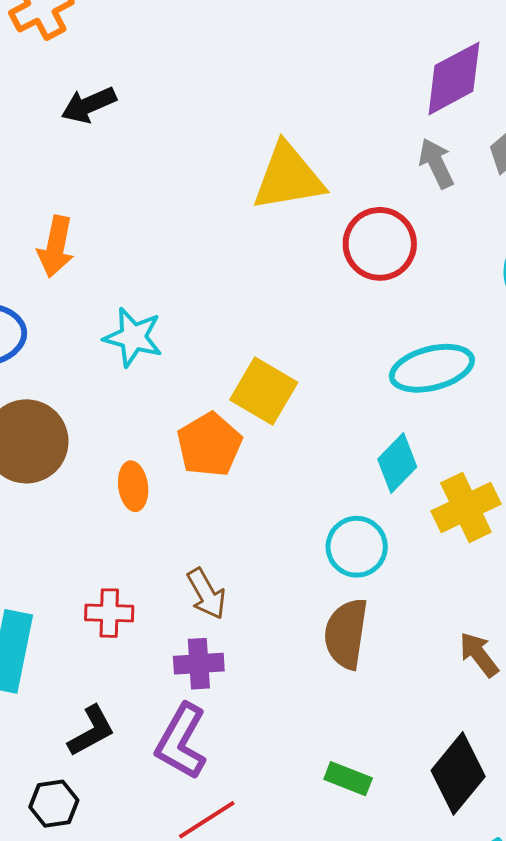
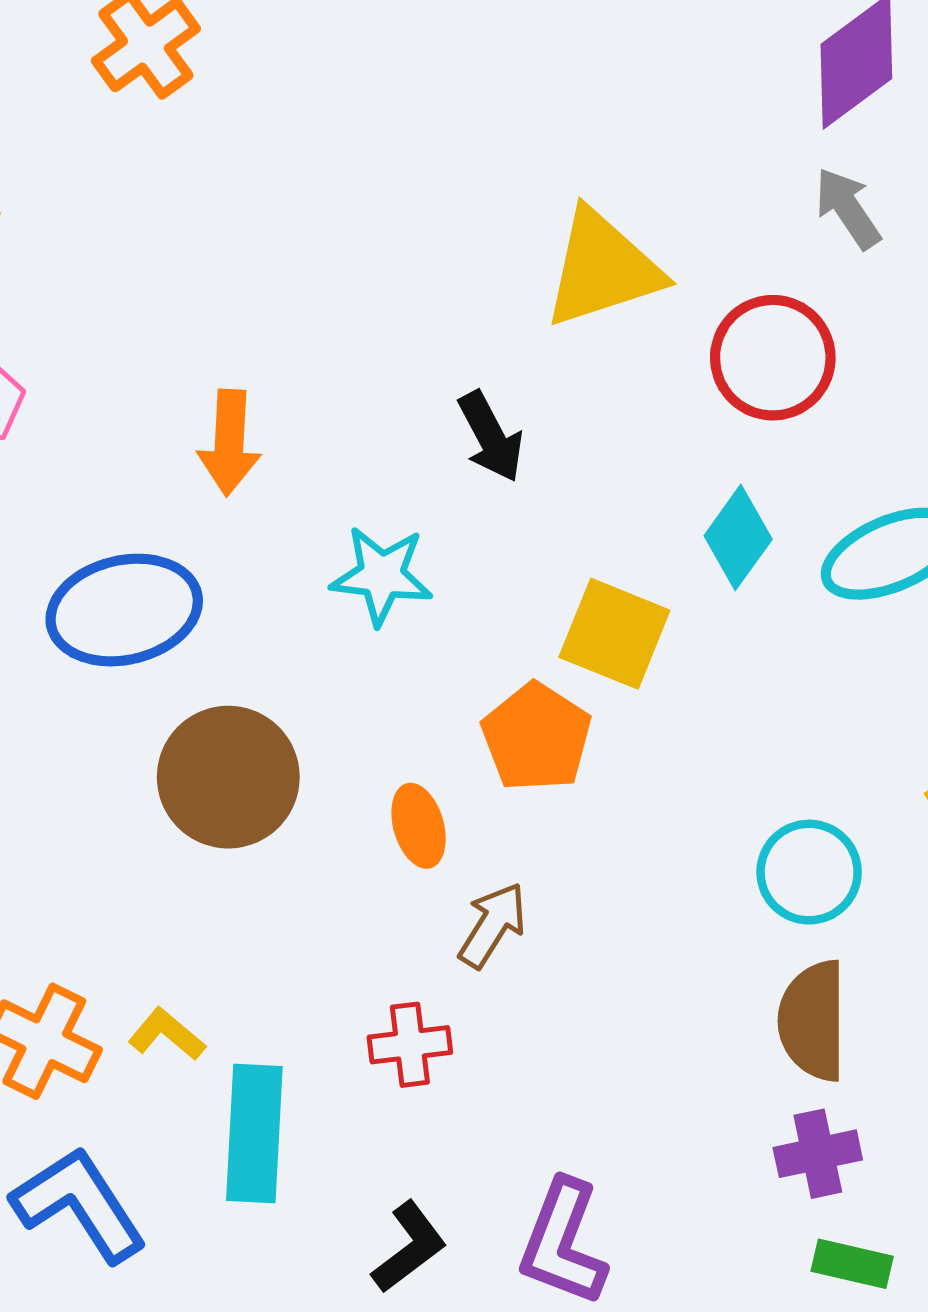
black arrow: (89, 105) -> (491, 437), moved, turned -86
cyan diamond: (397, 463) -> (738, 537), moved
brown arrow: (206, 594) -> (493, 925), moved, turned -110
purple cross: (199, 664) -> (818, 1154), moved

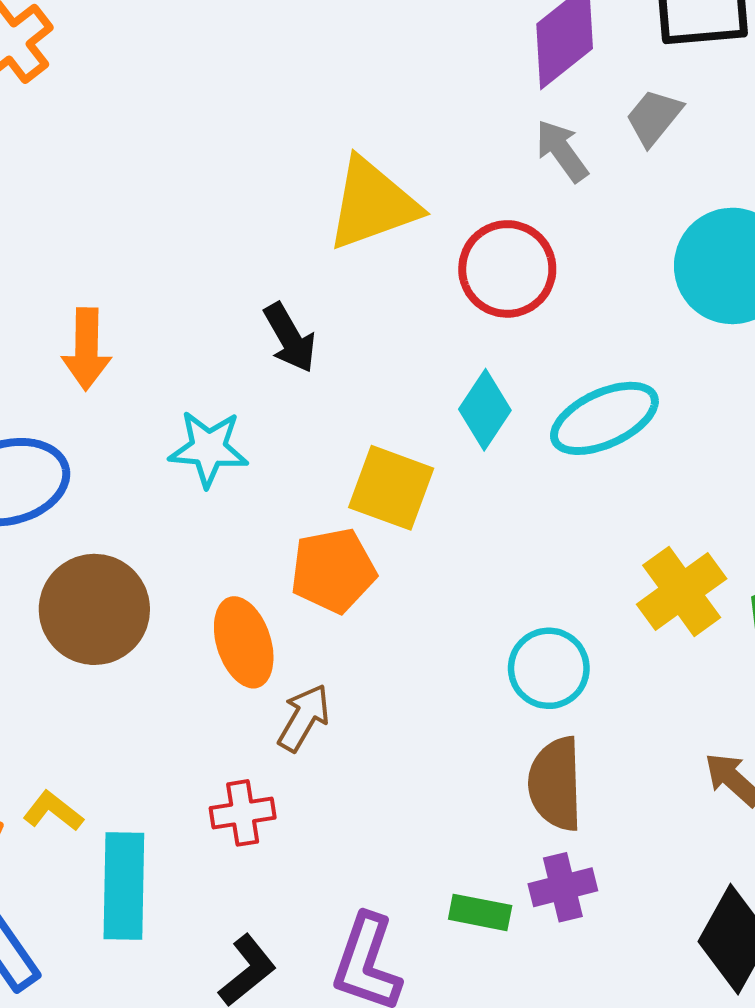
orange pentagon: (536, 737) -> (333, 570), turned 30
orange ellipse: (419, 826) -> (244, 642), size x1.4
green rectangle: (852, 1264) -> (480, 912), moved

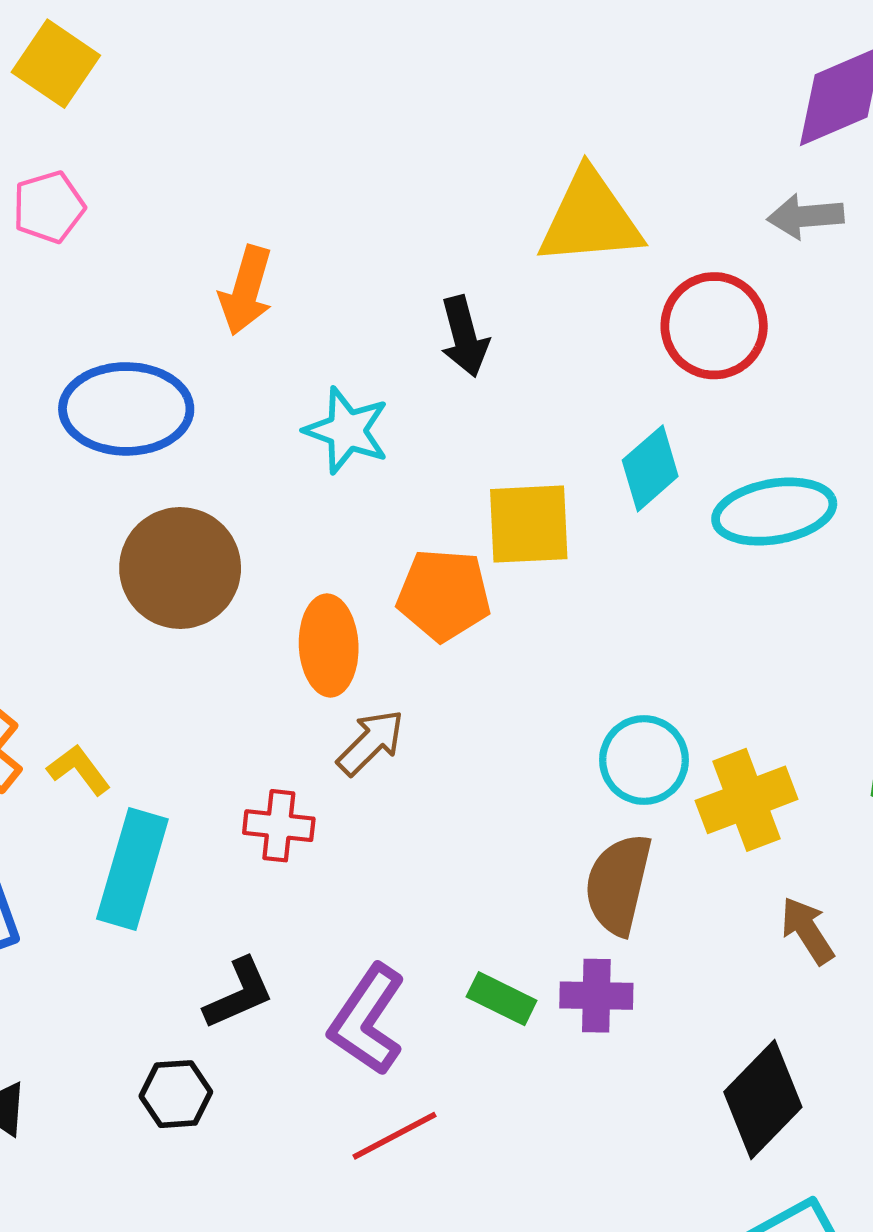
gray arrow: (562, 151) -> (805, 216), turned -74
yellow square: (391, 488) -> (529, 524), turned -38
yellow cross: (682, 591) -> (747, 800), moved

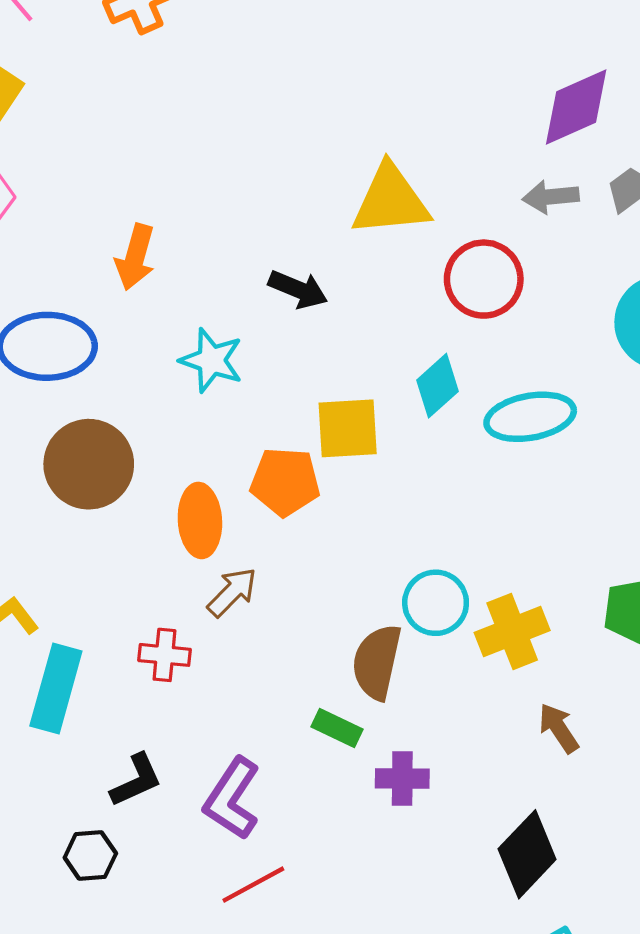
black arrow: (464, 336) -> (298, 289), turned -52
brown semicircle: (618, 884) -> (377, 662), moved
green rectangle: (502, 999) -> (337, 728), moved

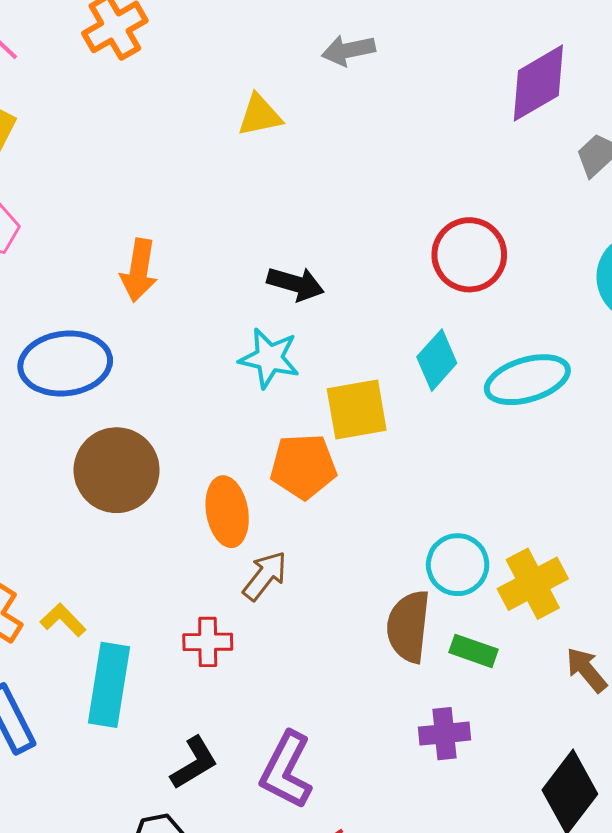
gray arrow: (551, 197) -> (348, 50), moved
yellow triangle: (390, 200) -> (260, 115), moved, size x0.6
cyan star: (211, 360) -> (269, 358), moved
green rectangle: (337, 728) -> (474, 651), moved

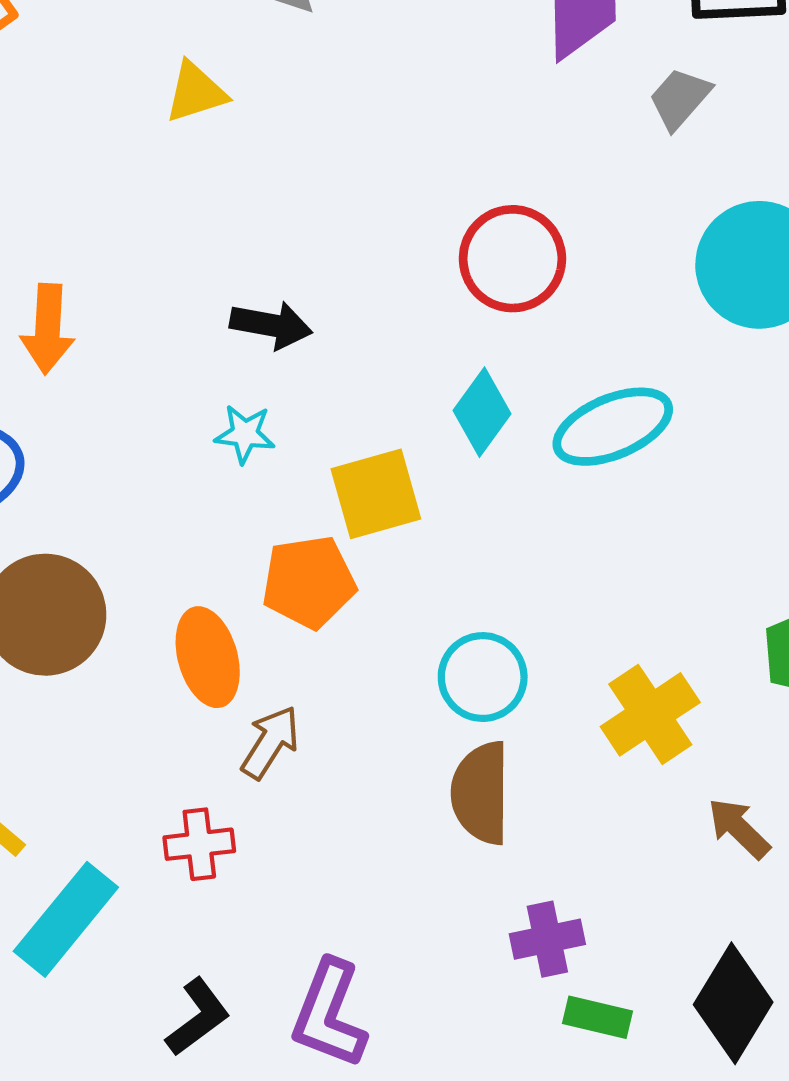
cyan star: (269, 358) -> (245, 434), size x0.7
cyan circle: (458, 565) -> (483, 677), moved
green rectangle: (474, 651) -> (597, 1017), moved
cyan rectangle: (109, 685) -> (66, 919), turned 36

